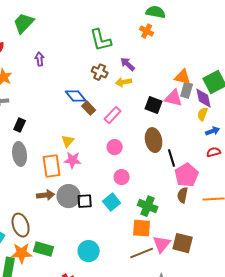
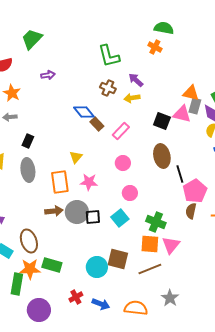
purple arrow: (40, 59) -> (48, 75), turned 88
pink star: (73, 160) -> (89, 182), moved
brown square: (183, 243) -> (118, 259), moved
pink triangle: (162, 244) -> (171, 245), moved

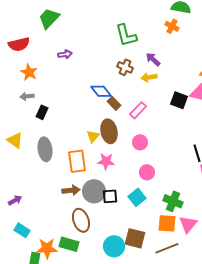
black rectangle: (28, 141) -> (42, 112), moved
brown ellipse: (162, 156) -> (109, 131), moved
brown ellipse: (29, 241) -> (81, 220), moved

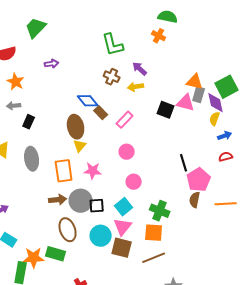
brown ellipse: (109, 131) -> (76, 127), moved
pink triangle: (188, 224) -> (123, 227), moved
cyan circle: (114, 246) -> (101, 236), moved

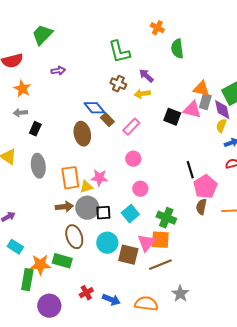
green semicircle: (168, 17) -> (177, 49), moved, turned -108
orange cross: (159, 36) -> (157, 28), moved
yellow triangle: (80, 146) -> (86, 187), moved, turned 32
pink triangle: (123, 227) -> (146, 243), moved

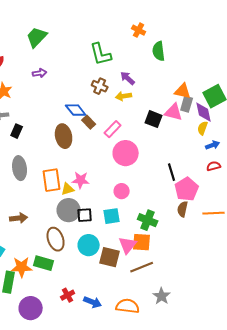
green trapezoid: (42, 35) -> (37, 37), moved
pink circle: (133, 159) -> (126, 153), moved, size x1.6
brown arrow: (64, 207) -> (19, 218), moved
cyan square: (130, 214) -> (112, 216), turned 30

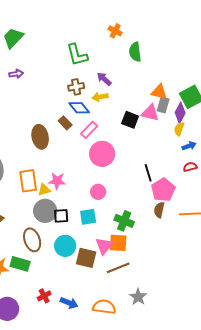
brown cross: (100, 86) -> (76, 87), turned -35
blue diamond: (76, 110) -> (79, 108), moved
purple diamond: (204, 112) -> (180, 113), turned 40

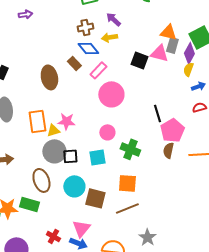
green cross: (124, 221) -> (130, 149), moved
pink triangle: (104, 246) -> (81, 228), moved
red cross: (44, 296) -> (53, 236), turned -32

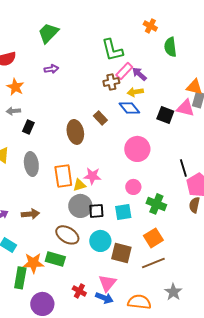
blue diamond: (88, 48) -> (129, 108), moved
pink rectangle: (98, 70) -> (124, 71), moved
brown ellipse: (41, 180) -> (67, 235), turned -40
orange square: (127, 183) -> (153, 238), turned -36

